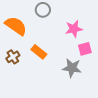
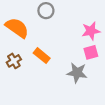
pink star: (74, 29) -> (91, 31), moved

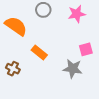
pink star: (91, 31) -> (77, 14), moved
brown cross: (14, 61) -> (13, 69), moved, turned -32

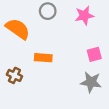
orange rectangle: (39, 52) -> (43, 58), turned -35
gray star: (73, 69) -> (91, 82), moved

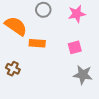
pink square: (94, 54) -> (75, 47), moved
orange rectangle: (43, 58) -> (37, 43), moved

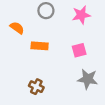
orange semicircle: (16, 26) -> (17, 28), size x0.6
brown cross: (13, 69) -> (36, 87), moved

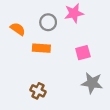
gray circle: (46, 11) -> (48, 22), moved
pink star: (81, 15) -> (74, 13), moved

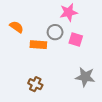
gray circle: (48, 22) -> (55, 32), moved
pink square: (83, 53) -> (76, 39), moved, turned 32

